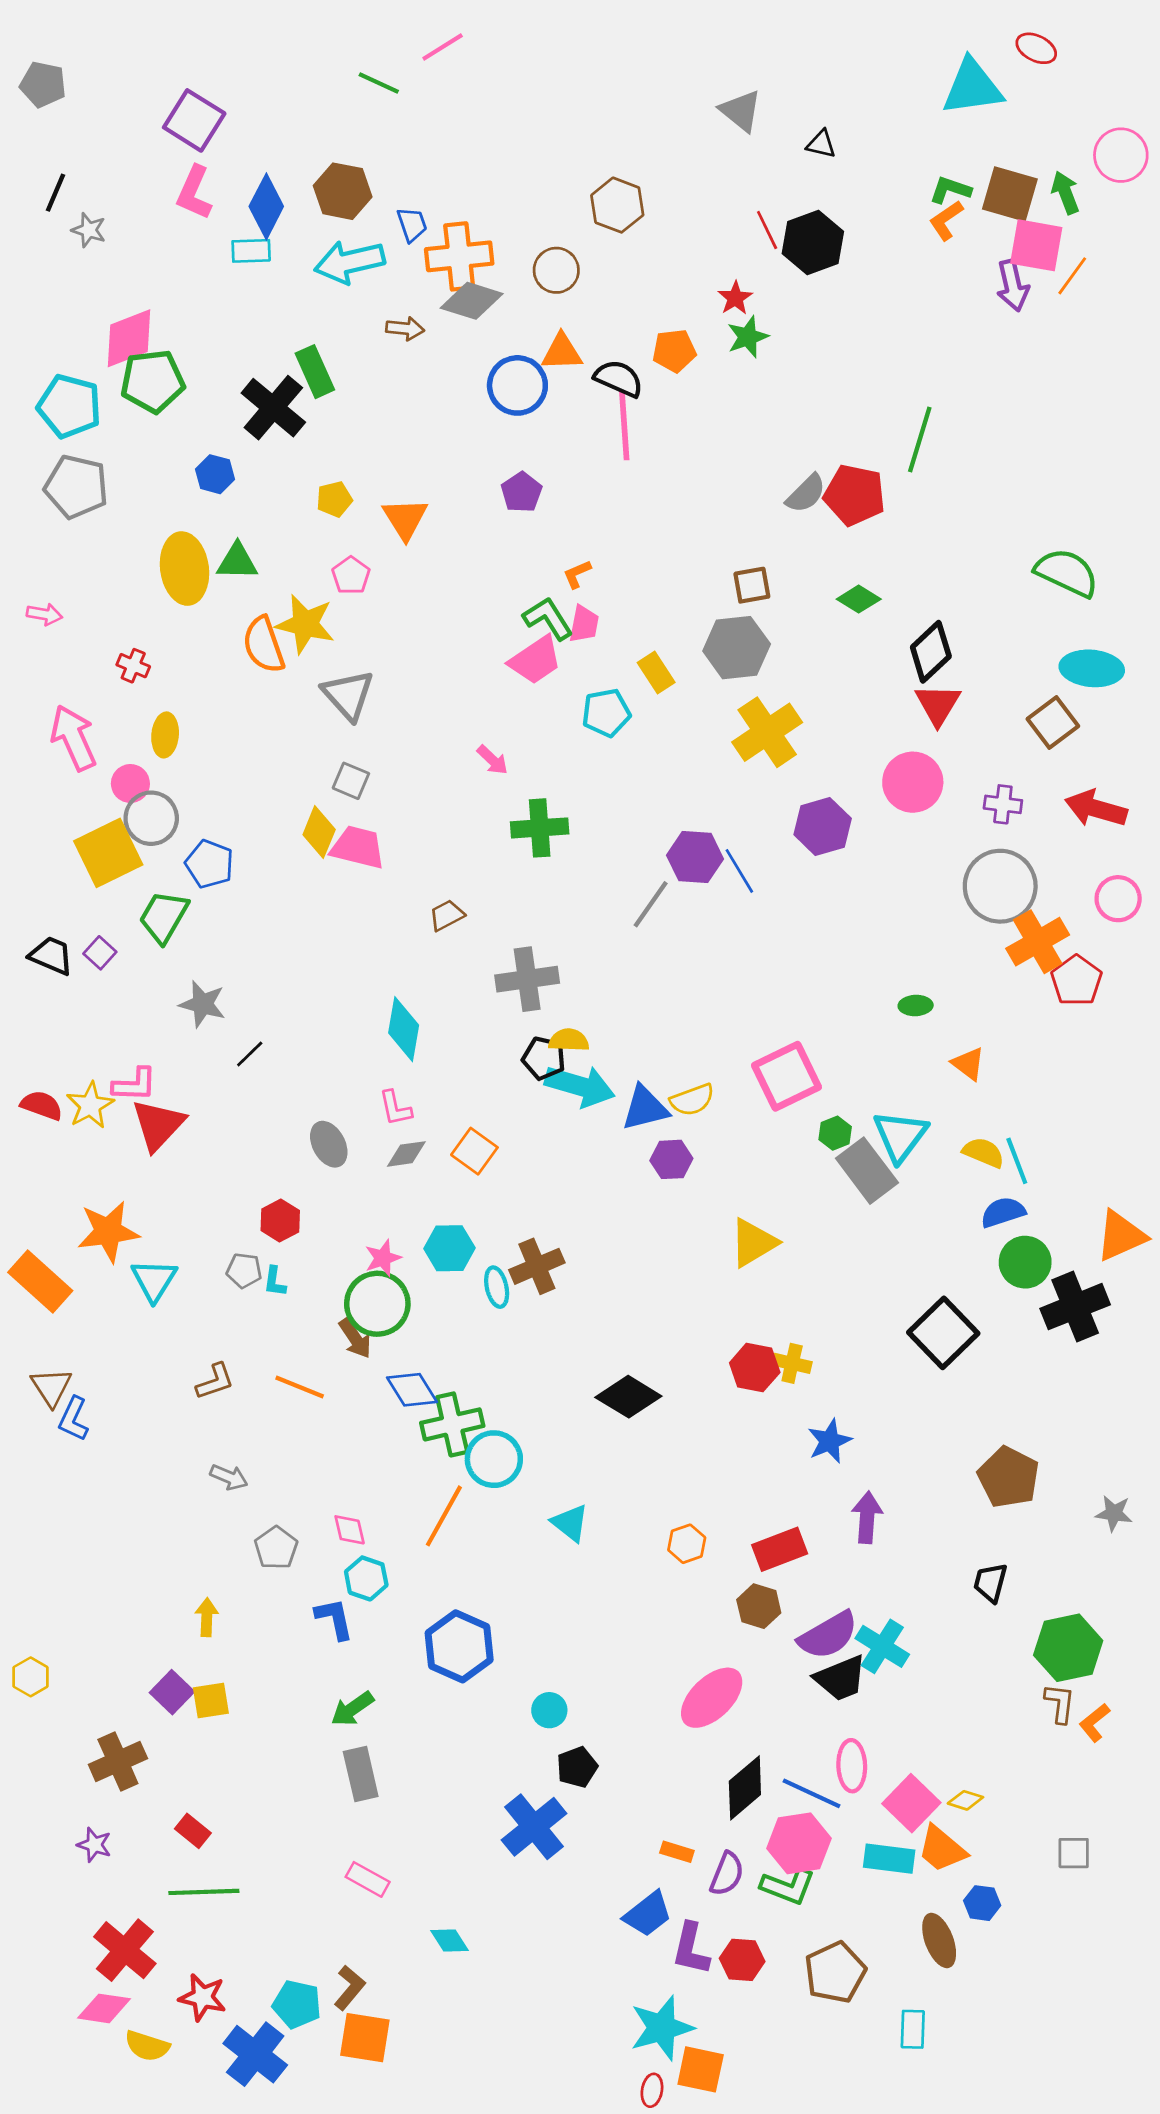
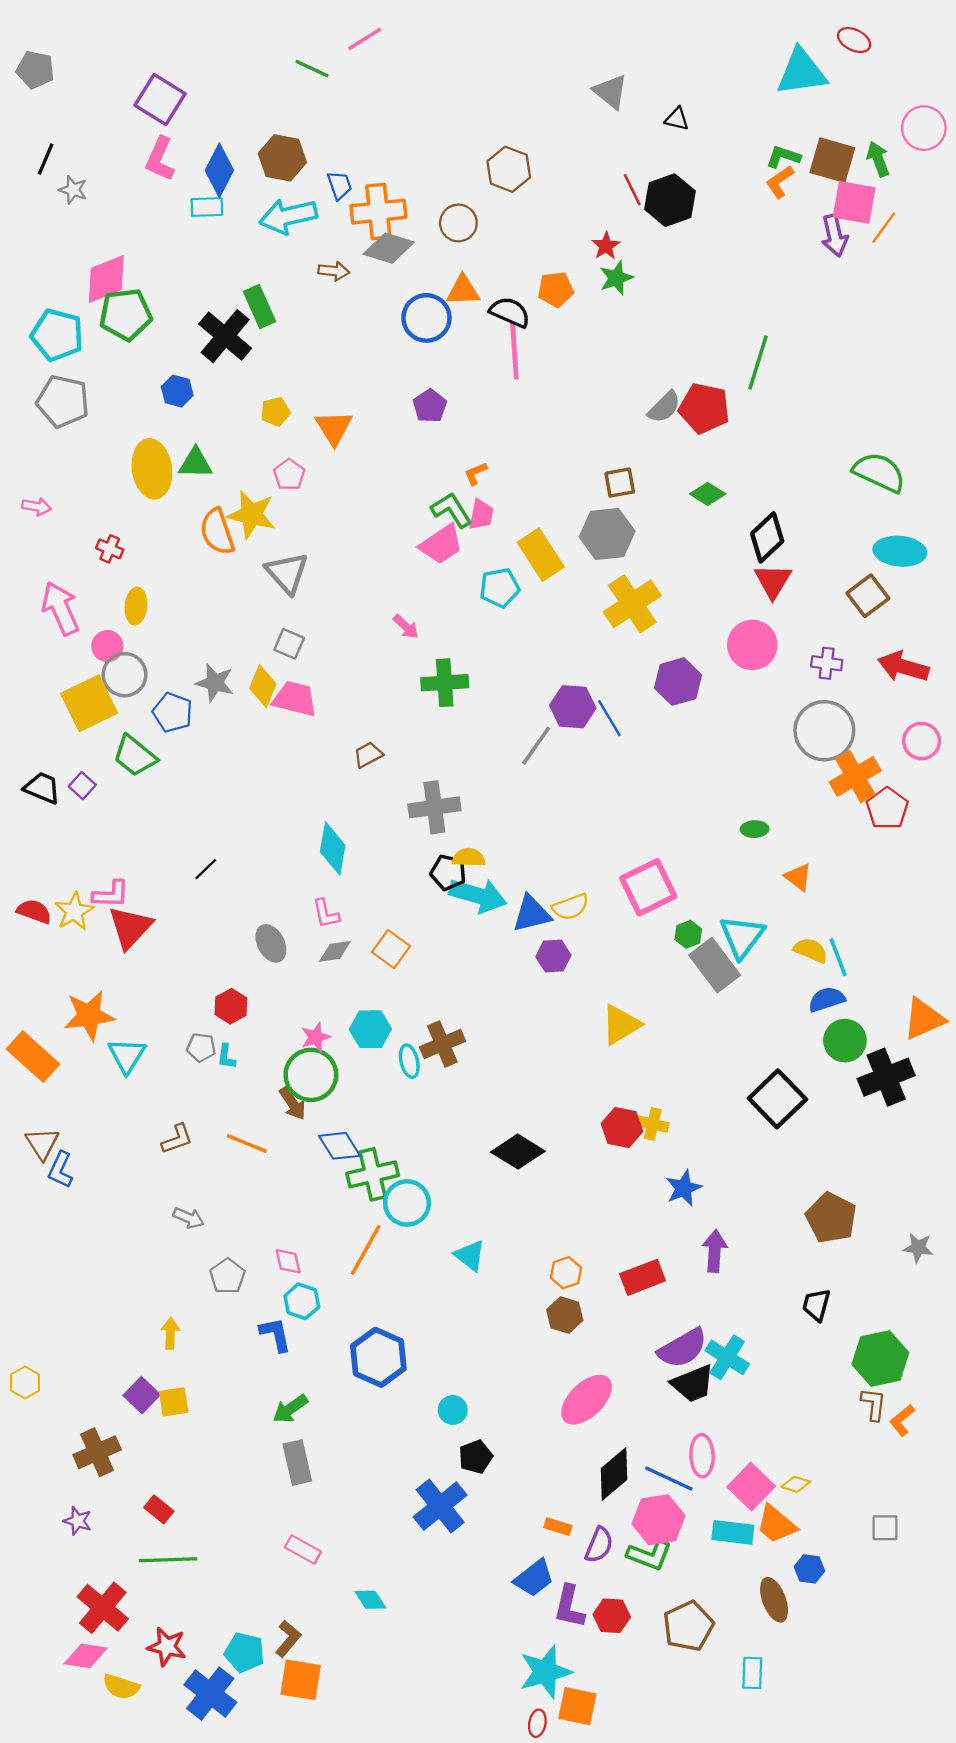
yellow rectangle: (656, 673) -> (541, 555), size x1.5
green trapezoid: (164, 917) -> (135, 756), turned -81
gray star: (203, 1004) -> (215, 683), moved
brown hexagon: (759, 1606) -> (565, 1315), moved

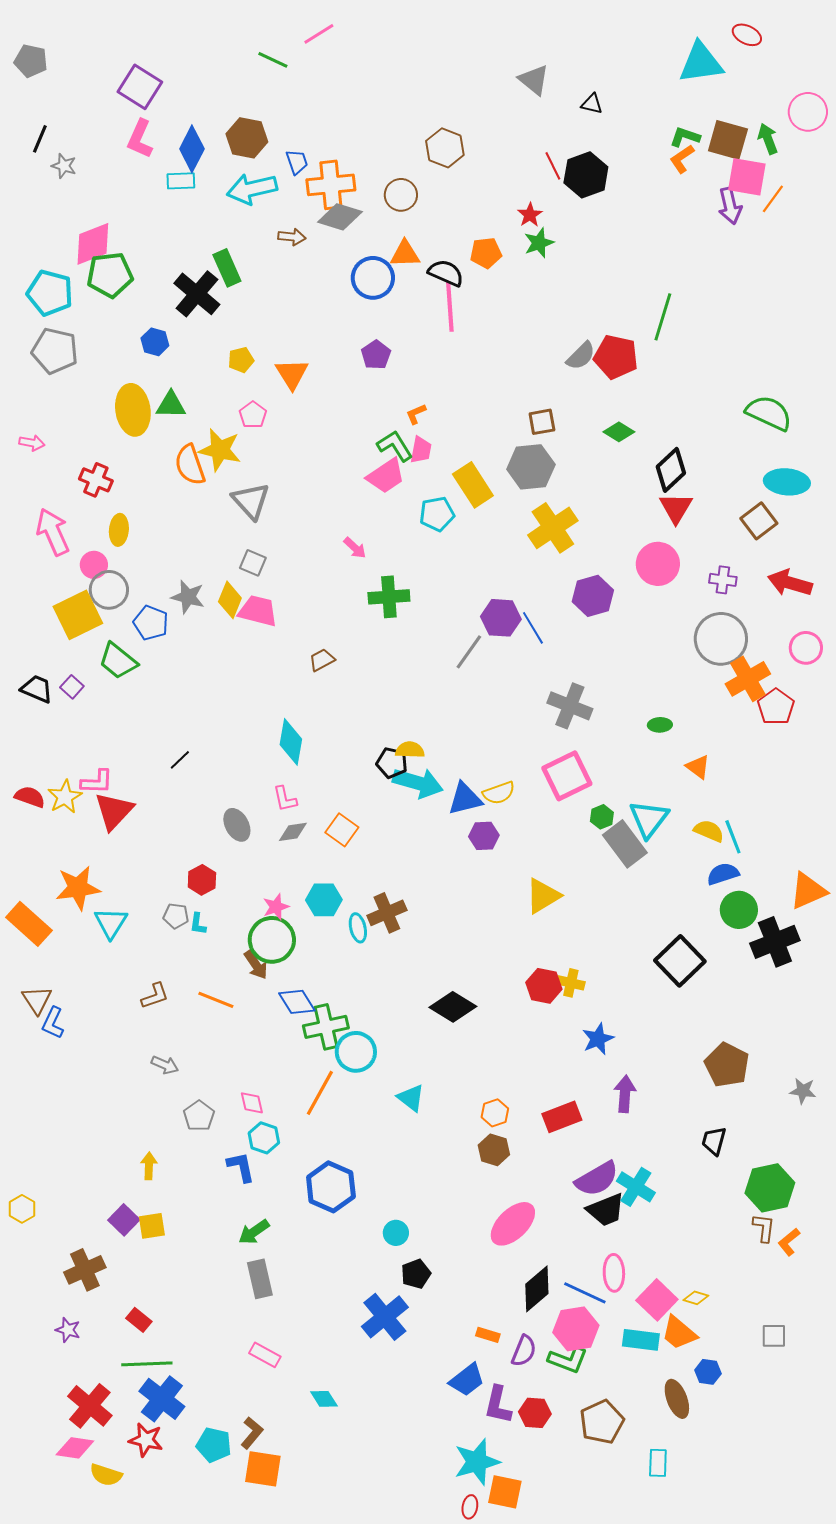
red cross: (110, 549) -> (96, 480), size x1.4
gray cross: (434, 807) -> (570, 706), moved, turned 30
blue cross: (210, 1694) -> (162, 1399), moved

